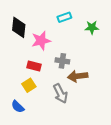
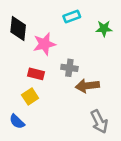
gray arrow: (60, 93) -> (99, 122), moved

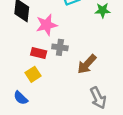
gray cross: (69, 68) -> (60, 47), moved
brown arrow: (87, 86) -> (87, 64), turned -40

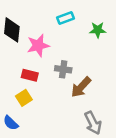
gray cross: (60, 47) -> (63, 69), moved

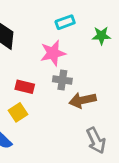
pink star: (38, 45) -> (53, 53), moved
brown arrow: (81, 87) -> (83, 100), turned 35

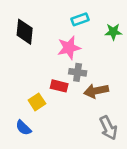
red rectangle: (25, 87) -> (59, 86), moved

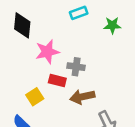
pink star: (69, 48) -> (47, 52), moved
brown arrow: (96, 91) -> (82, 97), moved

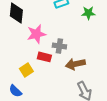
brown arrow: (82, 97) -> (75, 64), moved

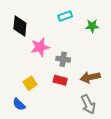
red rectangle: (44, 57) -> (60, 80), moved
brown arrow: (75, 64) -> (90, 77), moved

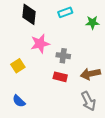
black diamond: (20, 26) -> (29, 14), moved
yellow square: (30, 83) -> (18, 66), moved

